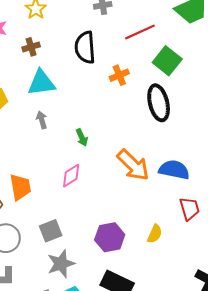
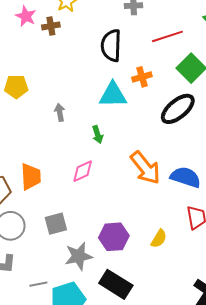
brown cross: (31, 47) -> (51, 26), moved
cyan triangle: (41, 83) -> (113, 95), moved
black ellipse: (159, 103) -> (178, 109), turned 57
gray star: (61, 264) -> (79, 256), moved

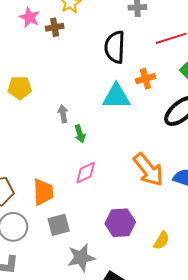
green arrow: (98, 135) -> (80, 134), moved
orange trapezoid: (31, 177) -> (43, 192), moved
purple hexagon: (114, 237) -> (120, 223), moved

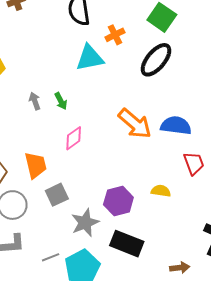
gray arrow: (63, 114) -> (35, 101), moved
purple hexagon: (120, 223) -> (118, 201), moved
yellow semicircle: (162, 240) -> (161, 191), turned -102

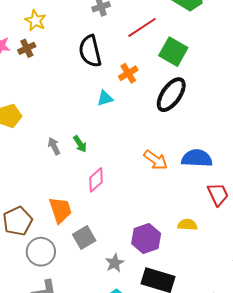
cyan triangle: (90, 58) -> (105, 98), size x0.6
orange arrow: (135, 124) -> (156, 160), size x0.7
gray star: (85, 223) -> (115, 263), size x0.7

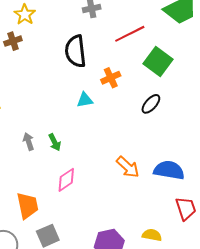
black ellipse: (171, 95) -> (151, 104), size x0.6

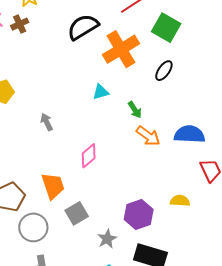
black semicircle: (75, 51) -> (83, 27), turned 72
orange cross: (111, 78) -> (121, 49), size x1.8
cyan triangle: (85, 100) -> (101, 92), moved
green arrow: (55, 142) -> (135, 110), moved

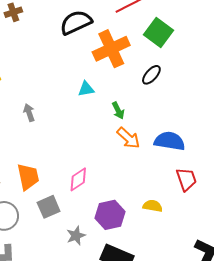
pink diamond: (89, 156) -> (78, 179), moved

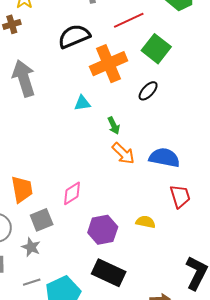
gray arrow: (29, 113) -> (24, 78), moved, size x2.0
gray star: (76, 236) -> (31, 247), moved, turned -30

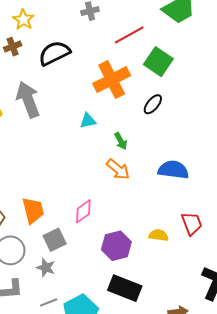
black semicircle: (74, 36) -> (54, 53), moved
orange arrow: (123, 153) -> (118, 169), moved
red trapezoid: (180, 196) -> (192, 223), moved

